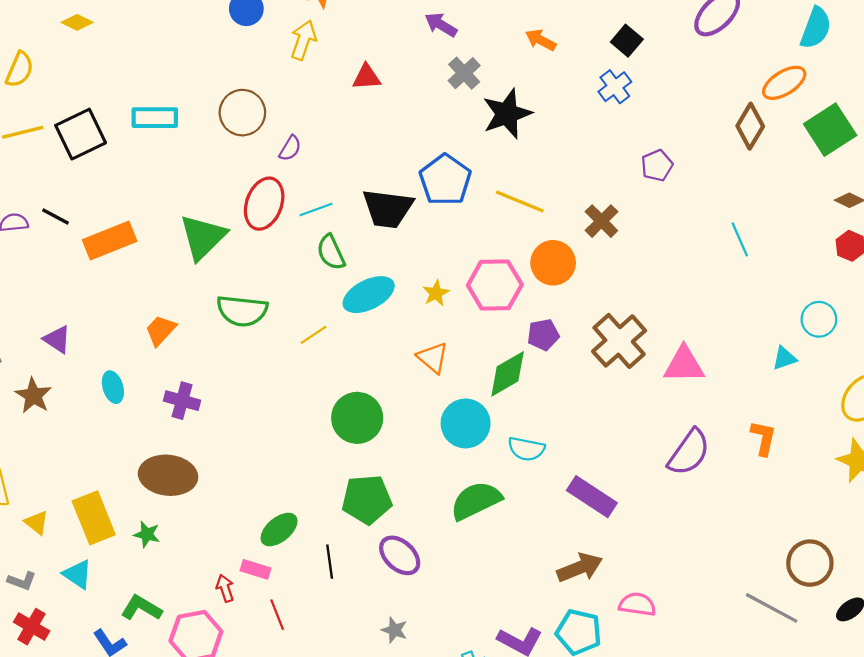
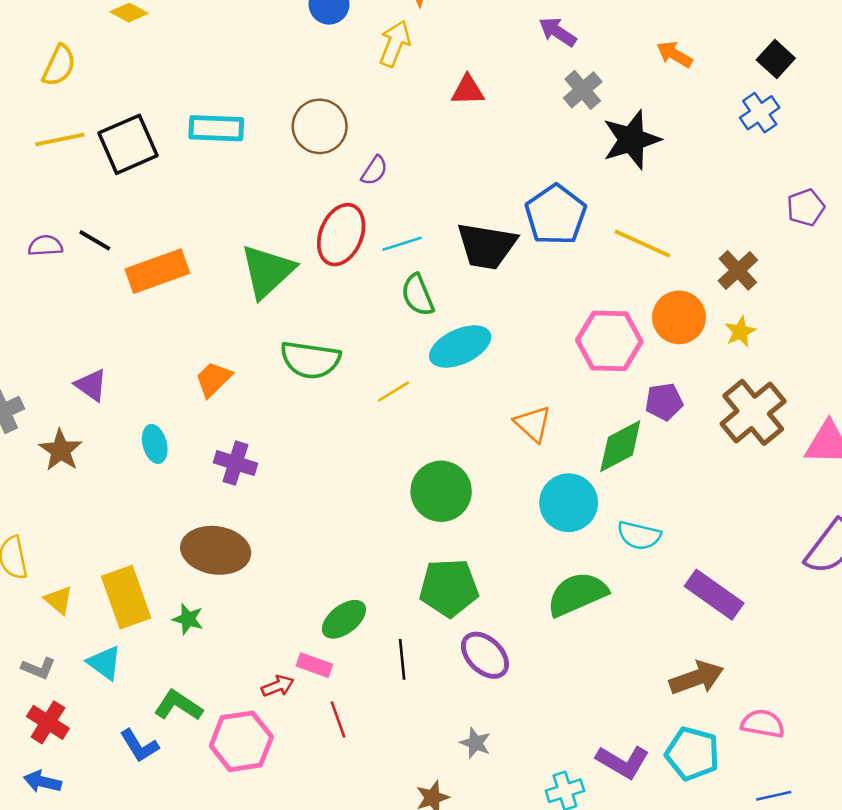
yellow star: (436, 293) -> (740, 332), moved
red arrow: (225, 588) -> (278, 686), turned 84

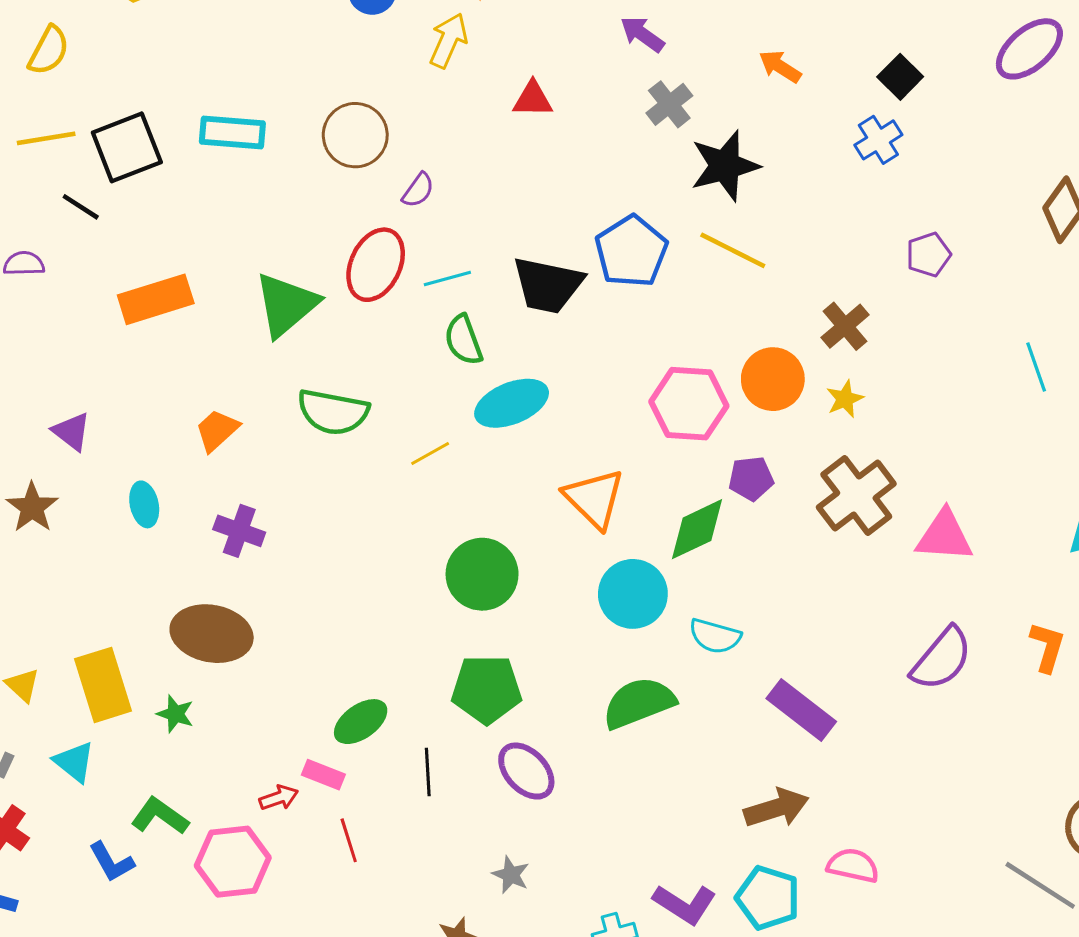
black line: (95, 240) -> (81, 207), moved
yellow line: (642, 244) -> (733, 250), moved
orange triangle: (533, 424) -> (594, 498), size x1.4

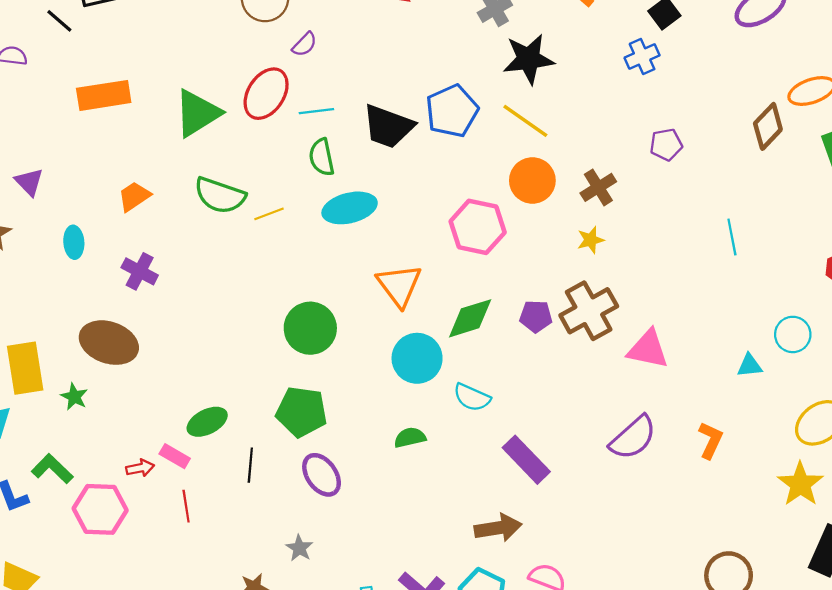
orange circle: (773, 379) -> (532, 180), moved
yellow line: (430, 454) -> (269, 214), moved
purple pentagon: (751, 479) -> (536, 316), moved
green semicircle: (639, 703) -> (410, 437), size x0.6

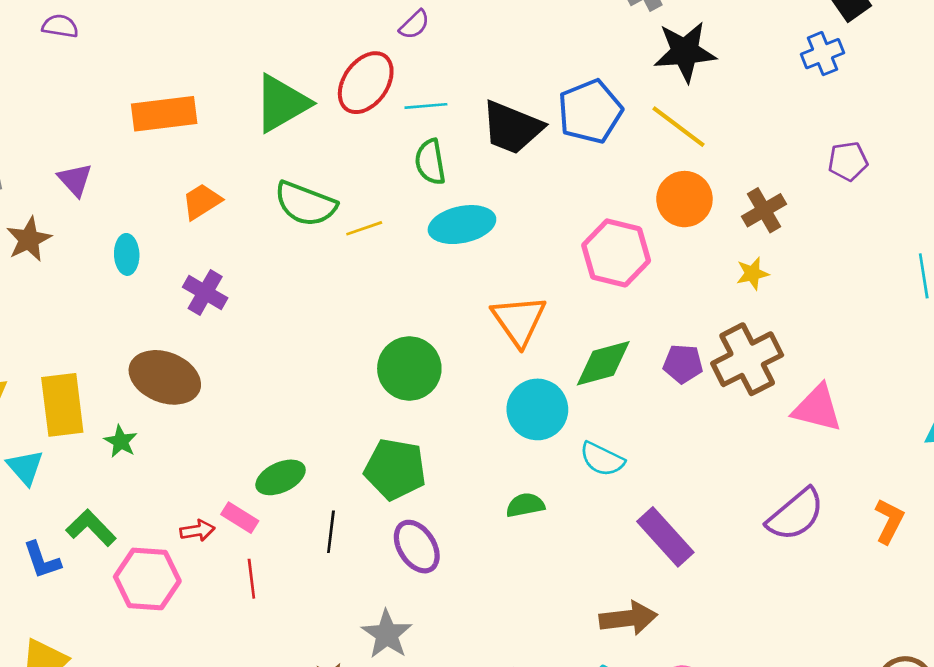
orange rectangle: (104, 95) -> (164, 114), moved
gray star: (299, 548) -> (387, 634), size x1.5

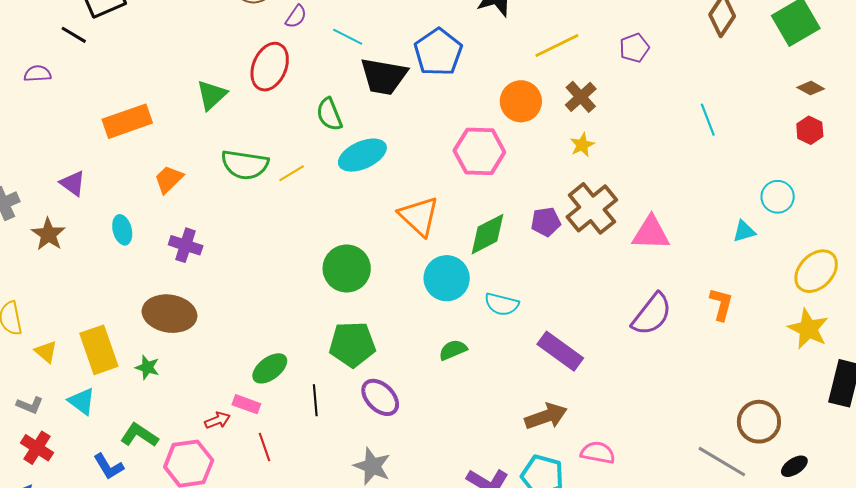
green triangle: (282, 103) -> (212, 95), size x0.7
cyan line: (426, 106) -> (348, 37), moved, turned 44
yellow line: (678, 127) -> (557, 46), moved, turned -51

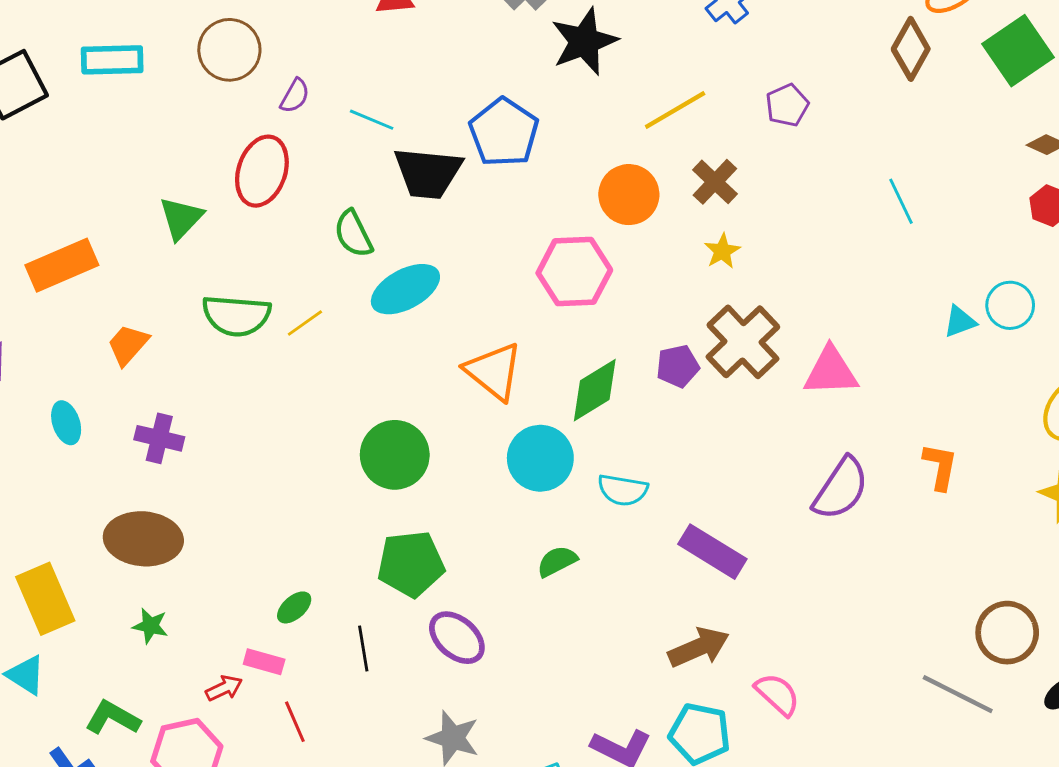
cyan triangle: (744, 231) -> (960, 322), moved
green star: (147, 367) -> (150, 626), moved
green ellipse: (270, 368) -> (294, 607), size x0.7
pink semicircle: (598, 453) -> (777, 694), turned 36

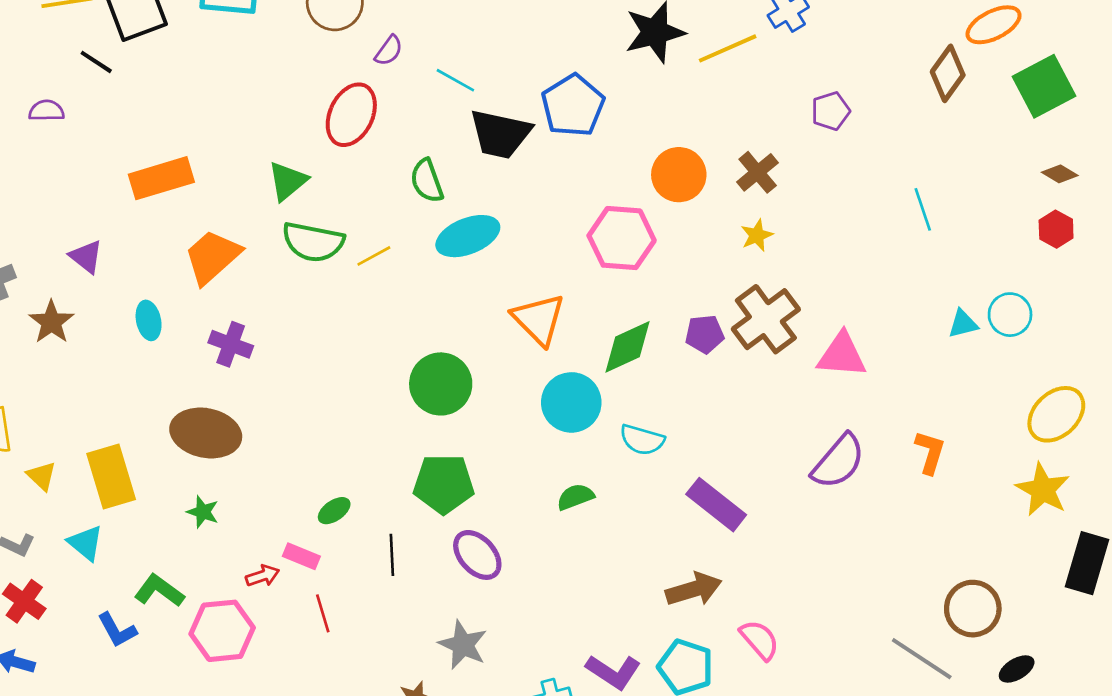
yellow line: (675, 110) -> (728, 48), moved
green triangle: (181, 218) -> (288, 181), moved
orange trapezoid: (128, 345) -> (212, 257), size x1.5

